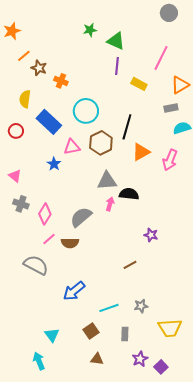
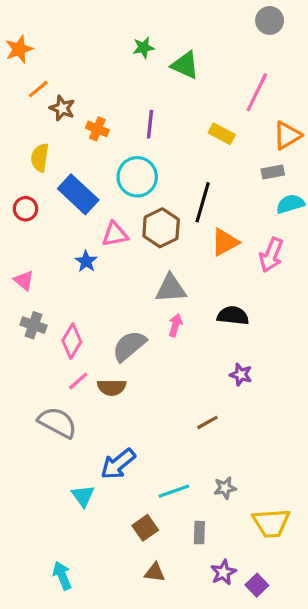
purple line: (117, 66) -> (150, 124), moved
black semicircle: (129, 194) -> (233, 316), moved
cyan triangle: (52, 335) -> (83, 496), moved

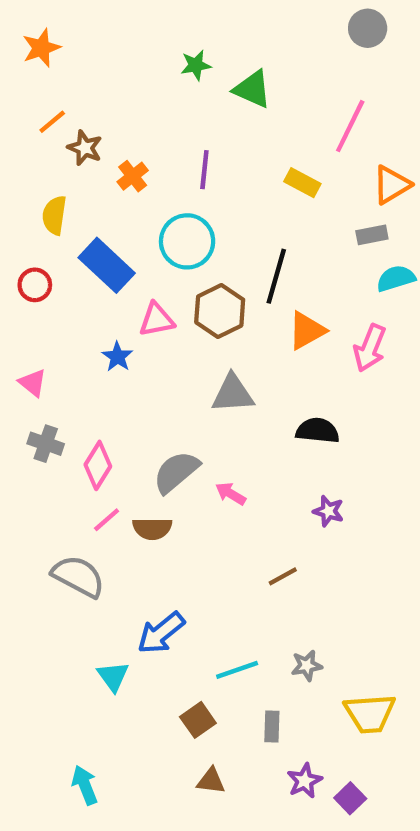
orange star: (19, 49) -> (41, 48), moved
orange cross: (97, 129) -> (133, 176), turned 30
pink arrow: (175, 325) -> (231, 494), moved, turned -75

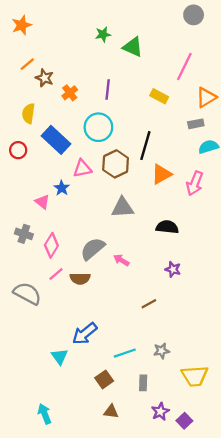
pink triangle: (33, 383) -> (42, 202), moved
gray semicircle: (78, 576) -> (27, 293), moved

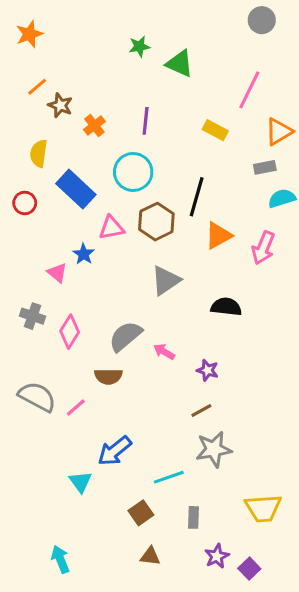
gray triangle: (122, 207) -> (166, 280), turned -30
purple star: (173, 269) -> (208, 370), moved
pink line: (56, 274) -> (76, 407), moved
gray star: (161, 351) -> (214, 449), moved, size x1.6

